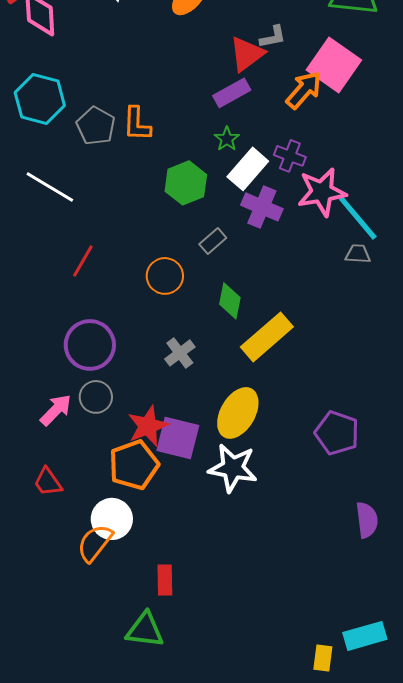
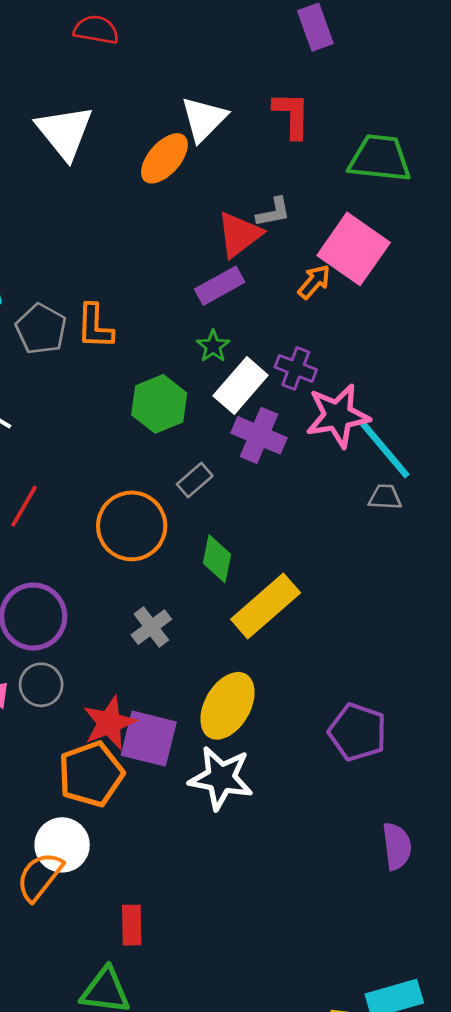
orange arrow: (304, 90) -> (314, 282), size x0.7
orange circle: (165, 276) -> (132, 526), size x1.4

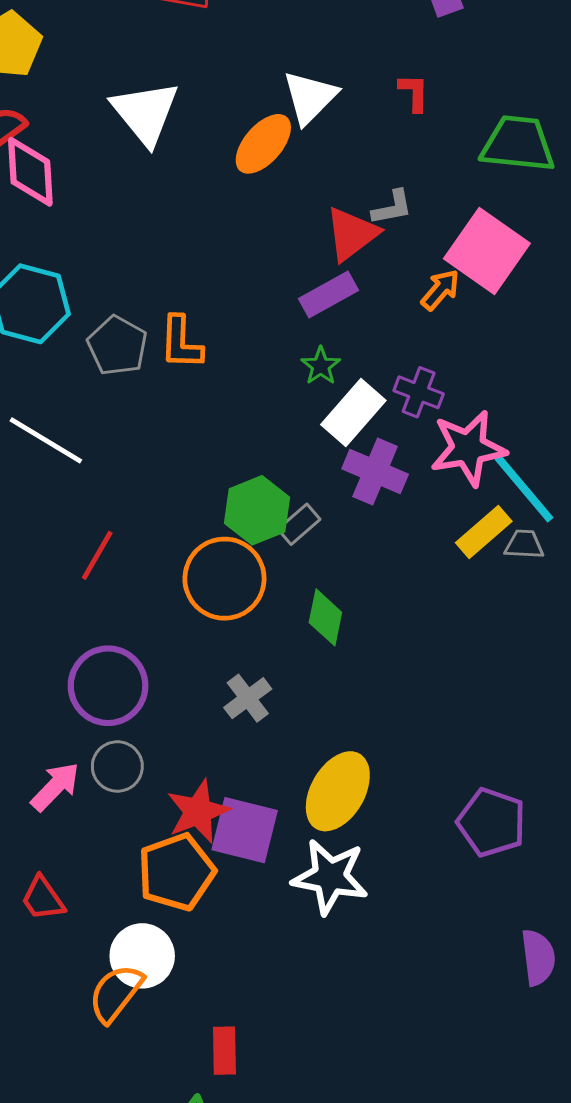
red L-shape: (292, 115) -> (414, 93), size x0.7
green hexagon: (159, 404) -> (257, 510), moved
yellow rectangle: (266, 606) -> (484, 532), moved, size x0.7

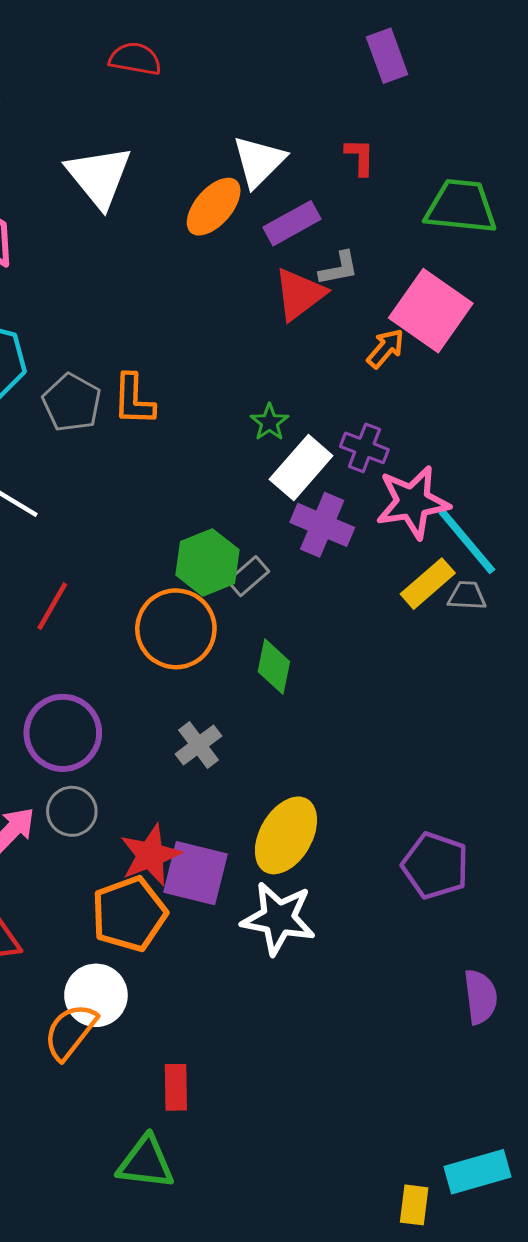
purple rectangle: (329, 294) -> (292, 223), moved

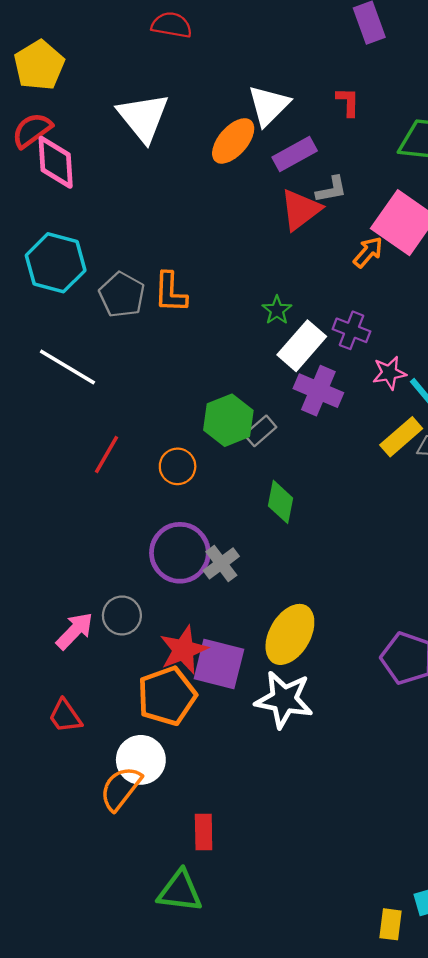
pink star: (413, 502) -> (389, 373), size x0.6
orange circle: (176, 629) -> (178, 466), moved, size x0.6
purple circle: (63, 733) -> (180, 553), moved

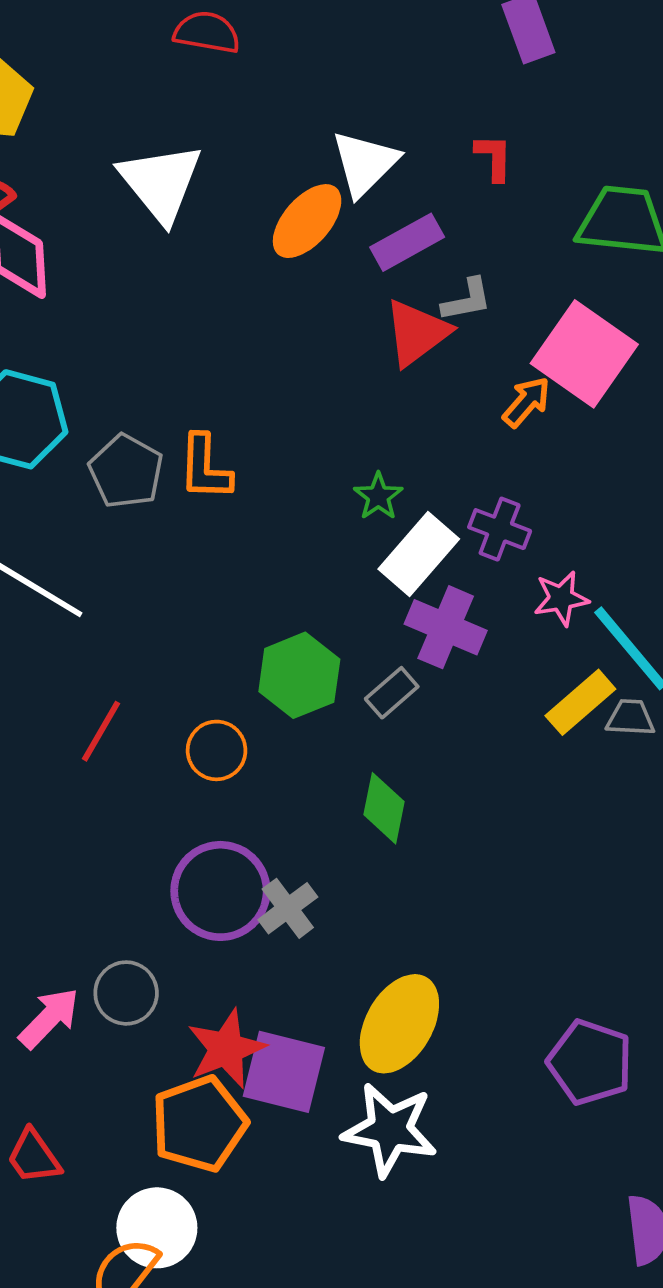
gray rectangle: (260, 431) -> (392, 693), moved

